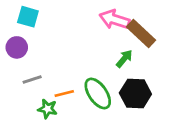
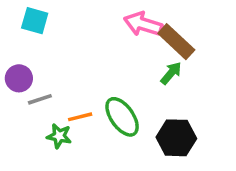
purple circle: (17, 47) -> (19, 78), moved
green arrow: (124, 59) -> (171, 73), moved
black hexagon: (135, 93) -> (176, 138), moved

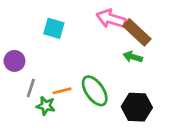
cyan square: (35, 21) -> (54, 28), moved
green arrow: (171, 73) -> (133, 57), turned -114
gray line: (40, 99) -> (31, 88), moved, turned -54

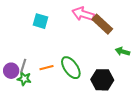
green arrow: (133, 57) -> (123, 51), moved
purple circle: (14, 61) -> (11, 71), moved
green star: (46, 106) -> (24, 79), moved

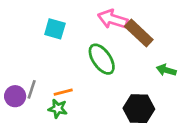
green ellipse: (71, 68) -> (102, 59), moved
green star: (24, 79) -> (58, 109), moved

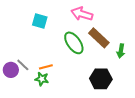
brown rectangle: (139, 33) -> (99, 38), moved
green arrow: (166, 70) -> (121, 51), turned -96
gray line: (32, 89) -> (23, 65), turned -64

